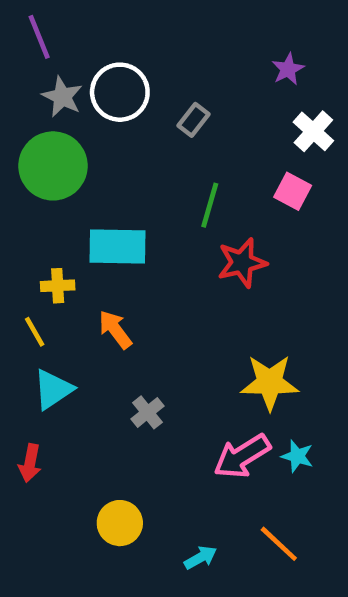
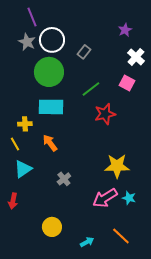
purple line: (39, 37) -> (32, 17), moved
green circle: (53, 166) -> (49, 72), moved
green line: (210, 205) -> (91, 89), turned 36

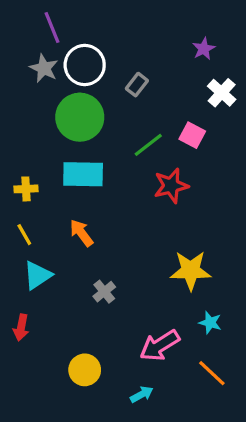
pink square: (127, 83) -> (192, 135), moved
yellow cross: (25, 124) -> (26, 189), moved
pink arrow: (105, 198) -> (160, 345), moved
orange line: (121, 236) -> (212, 373), moved

